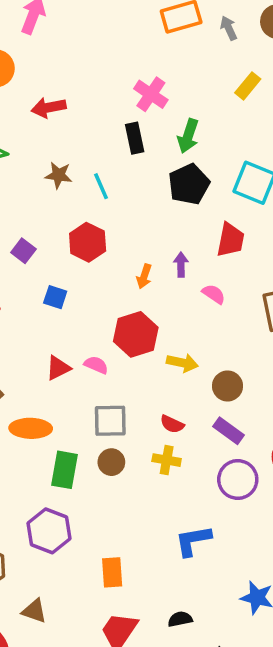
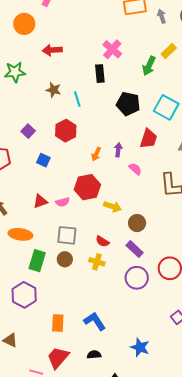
green arrow: (188, 136) -> (149, 66), moved
black pentagon: (189, 184) -> (128, 104), turned 30
pink semicircle: (96, 365) -> (63, 202), turned 136
blue L-shape: (193, 541) -> (95, 321), moved, turned 60

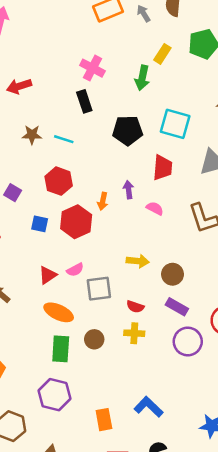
cyan line: (77, 99) -> (64, 139), turned -42
red hexagon: (87, 187) -> (76, 222), moved
orange ellipse: (20, 234) -> (59, 312), moved, turned 30
gray square: (67, 235) -> (99, 289), moved

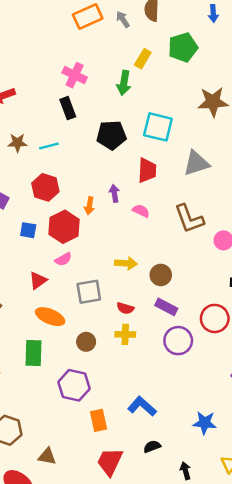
cyan line: (64, 139) -> (49, 146), turned -30
pink semicircle: (75, 270) -> (63, 259), moved
green rectangle: (61, 349) -> (34, 353), moved
purple hexagon: (55, 395) -> (74, 385), moved

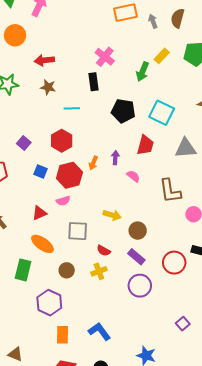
brown star: (17, 143) -> (48, 87), moved
red circle: (215, 318) -> (174, 263), moved
yellow cross: (125, 334) -> (99, 271), turned -35

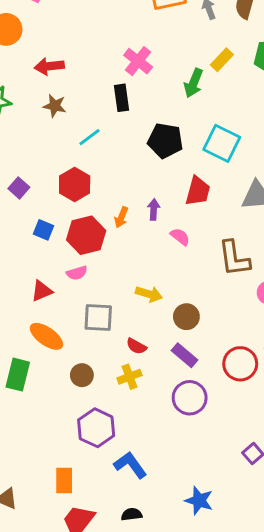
cyan line: (72, 108) -> (90, 137), turned -35
purple hexagon: (49, 303) -> (96, 428), moved
orange rectangle: (62, 335) -> (64, 481), moved

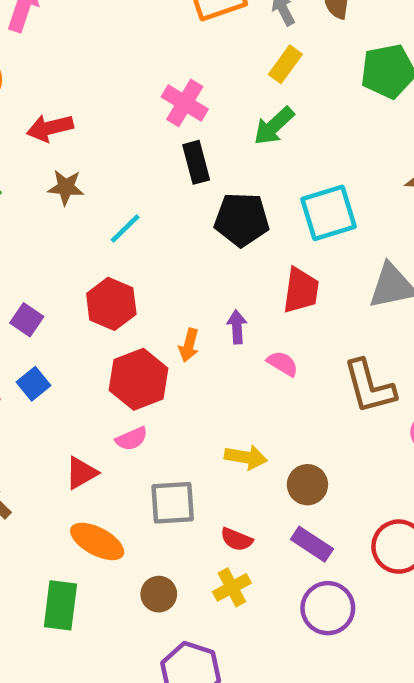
yellow rectangle: (222, 60) -> (285, 64), moved
green arrow: (194, 83) -> (274, 126), turned 32
black rectangle: (121, 98) -> (196, 162), moved
cyan square: (222, 143) -> (329, 213), turned -36
blue square: (43, 230) -> (33, 384), moved, turned 36

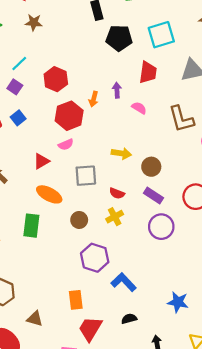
cyan line: (125, 228) -> (19, 64), moved

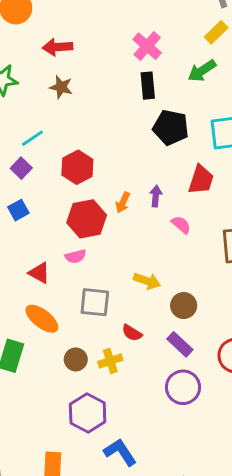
red triangle: (41, 161) -> (39, 273), turned 49
yellow cross: (115, 217) -> (110, 361), moved

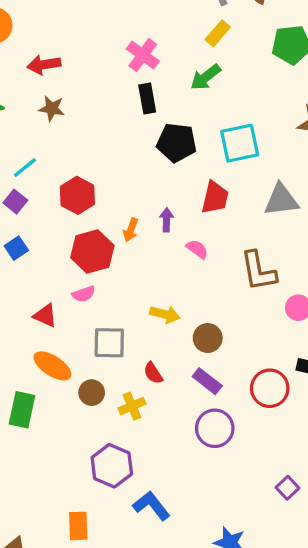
red semicircle: (132, 333) -> (153, 373), turned 30
brown circle: (76, 359) -> (92, 393), moved

